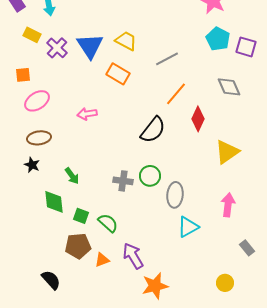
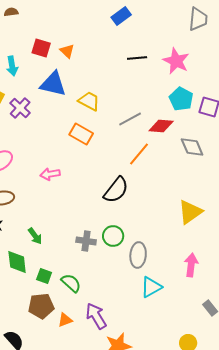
blue triangle: (90, 46) -> (53, 84), moved, turned -44
red diamond: (198, 119) -> (161, 126), moved, turned 70

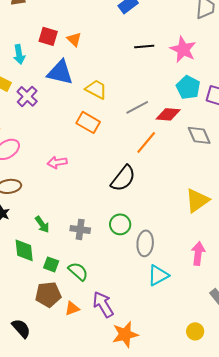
gray cross: (86, 241) -> (80, 229), moved

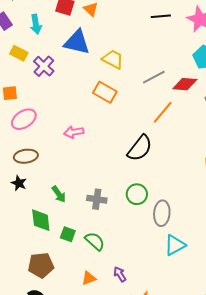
brown pentagon: (48, 294) -> (41, 265), moved
purple arrow: (103, 304) -> (120, 274), size x0.6

